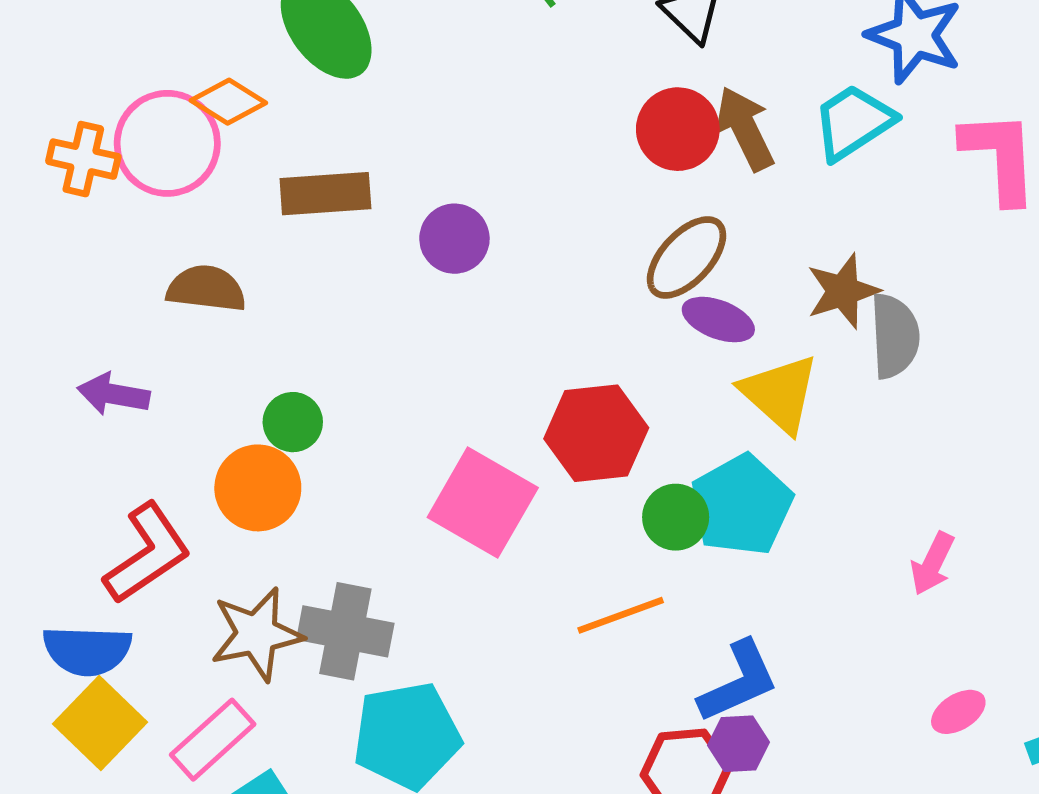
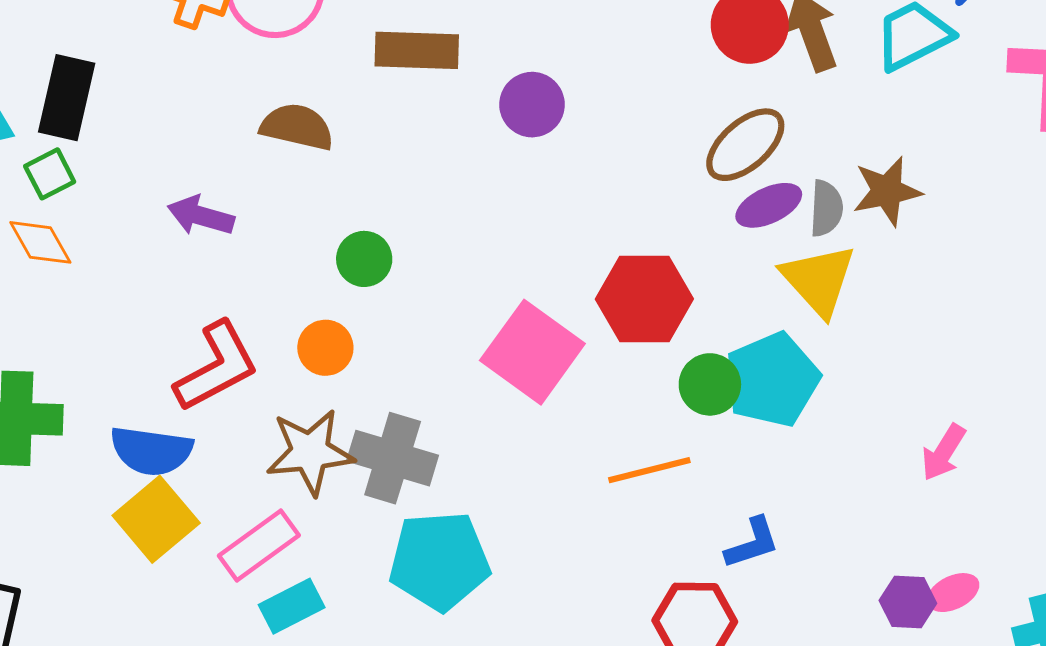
purple ellipse: (718, 320) -> (769, 205), turned -52
gray semicircle: (895, 336) -> (826, 208), moved, size x0.7
orange circle: (258, 488) -> (325, 348), moved, size x0.7
blue L-shape: (739, 682) -> (752, 543), size x0.7
purple hexagon: (738, 744) -> (908, 602), moved

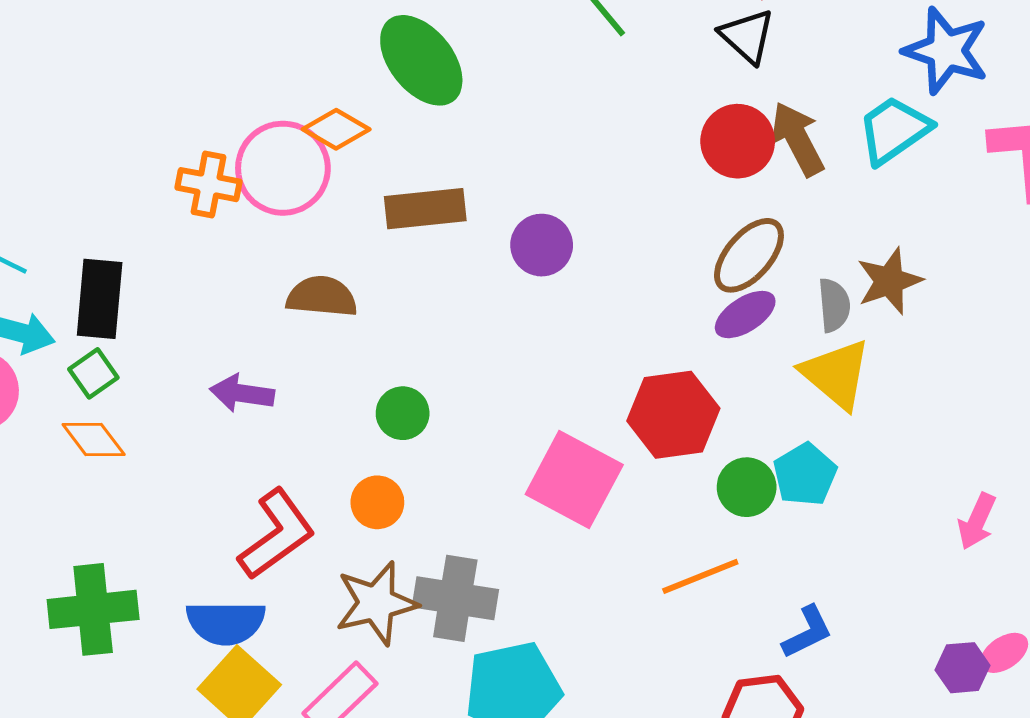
purple ellipse: (769, 205) -> (745, 315), moved
cyan pentagon: (772, 380) -> (805, 475), size x0.7

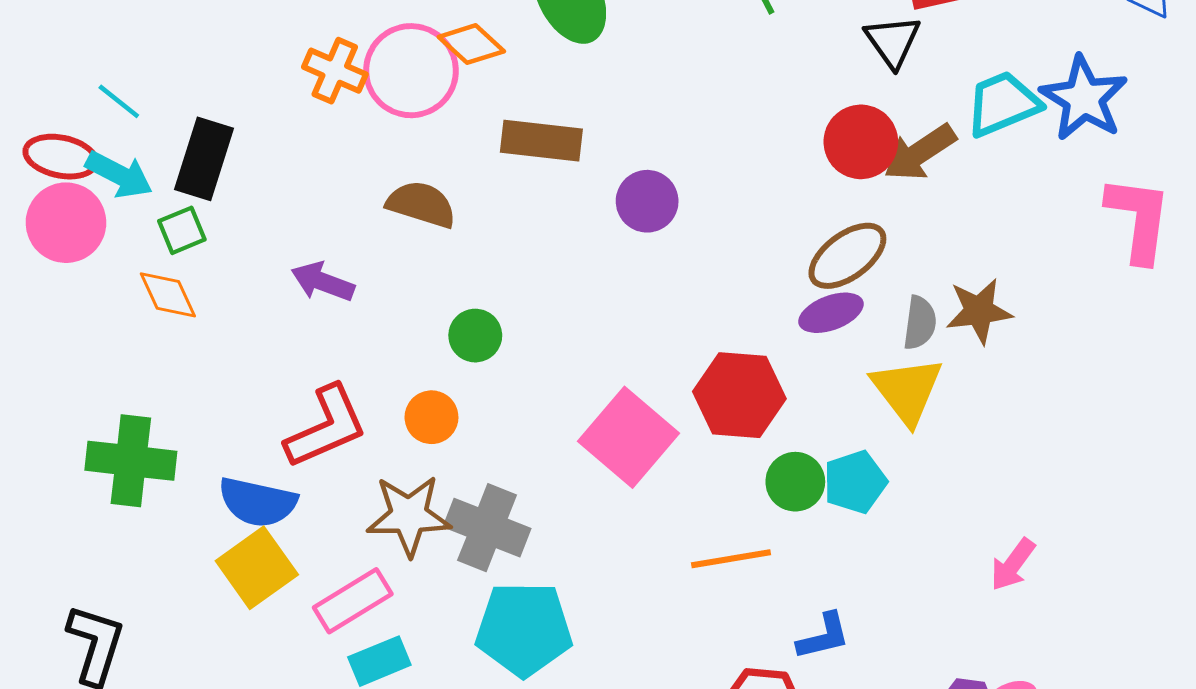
cyan trapezoid: (894, 130) -> (1003, 104), moved
brown arrow: (797, 139) -> (920, 152), turned -108

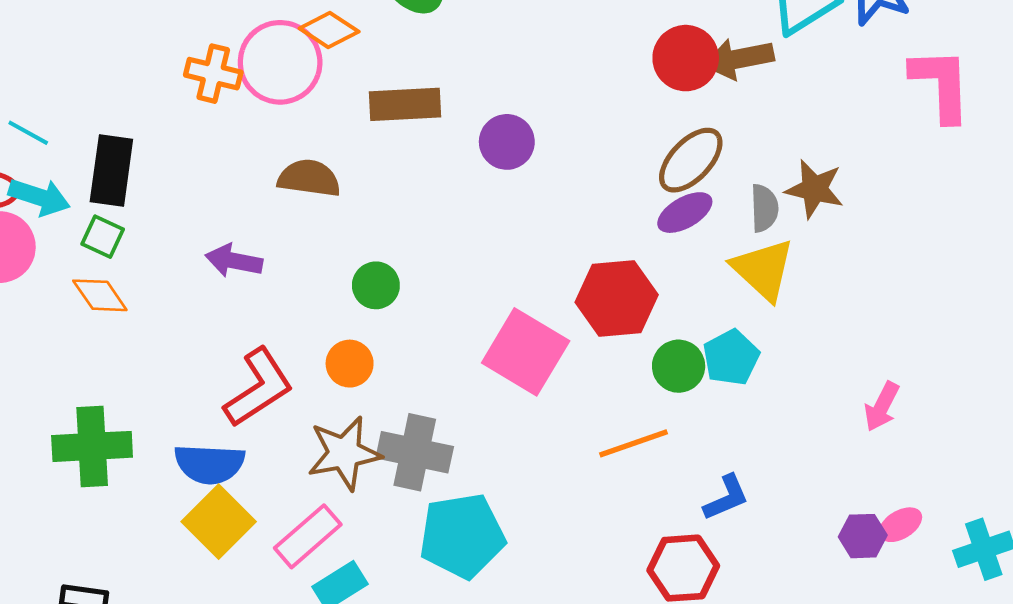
brown arrow: (920, 152) -> (739, 59), turned 32
green square: (182, 230) -> (103, 237), turned -33
brown star: (979, 311) -> (814, 189), turned 30

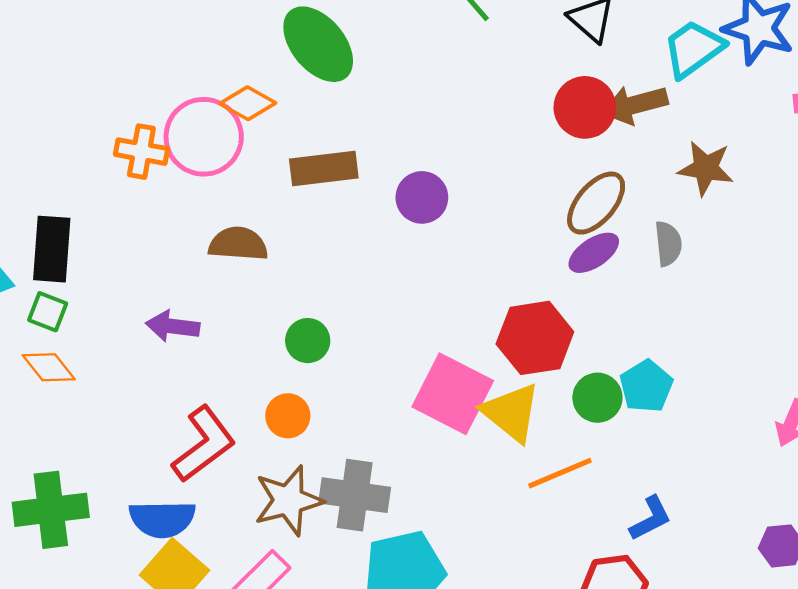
brown star: (814, 189) -> (706, 168), moved
yellow triangle: (763, 269) -> (511, 412), moved

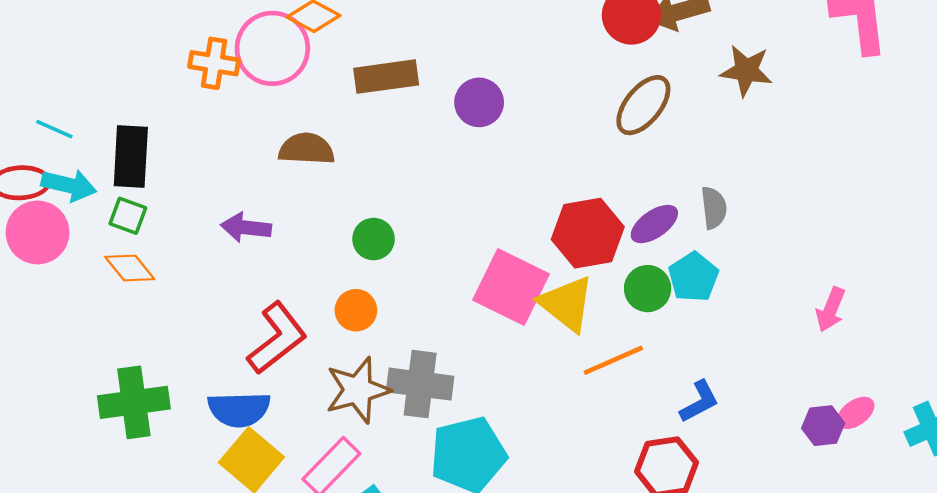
gray semicircle: (668, 244) -> (714, 208), moved
purple ellipse: (594, 253) -> (654, 224), moved

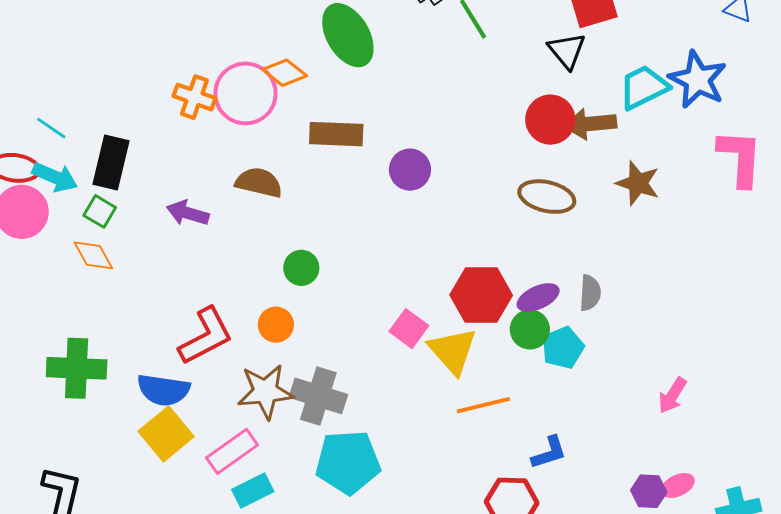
brown ellipse: (643, 105) -> (547, 197), turned 54
purple arrow: (246, 228) -> (188, 213), moved
pink square: (511, 287) -> (409, 329), size x0.6
green circle: (648, 289) -> (530, 329), moved

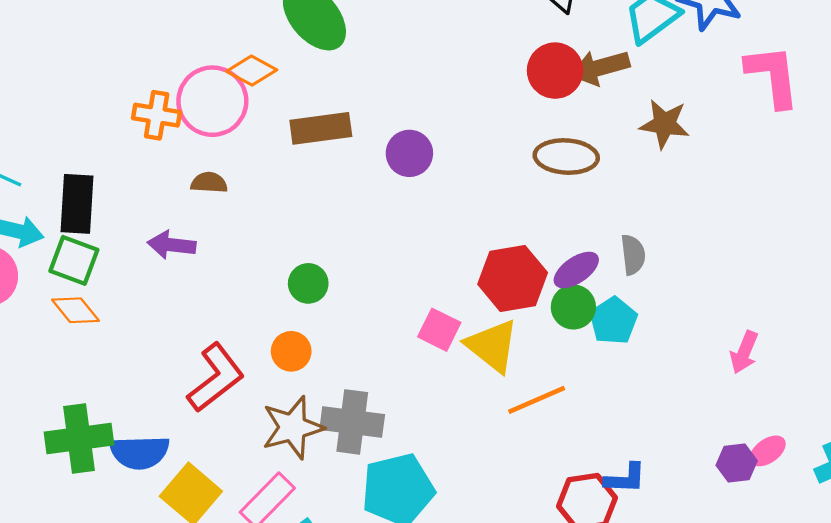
brown semicircle: (259, 183) -> (209, 183), moved, size x0.7
green square: (100, 211) -> (74, 260), size x1.4
blue semicircle: (163, 390) -> (139, 452), moved
blue L-shape: (549, 453) -> (625, 478), moved, turned 30

